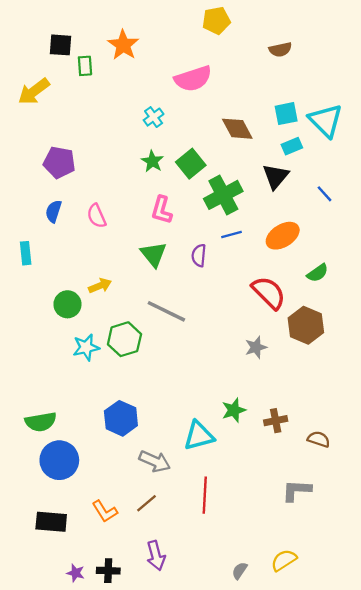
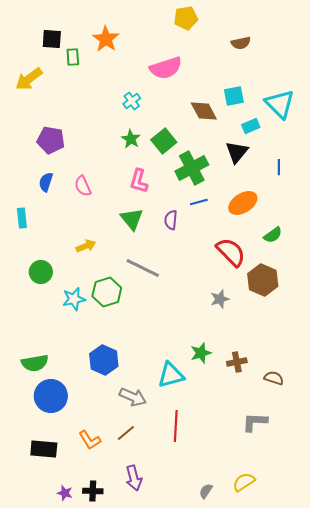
cyan square: (286, 114) -> (234, 96), moved
blue line: (325, 194) -> (279, 167), turned 42
green circle: (67, 304) -> (41, 272), moved

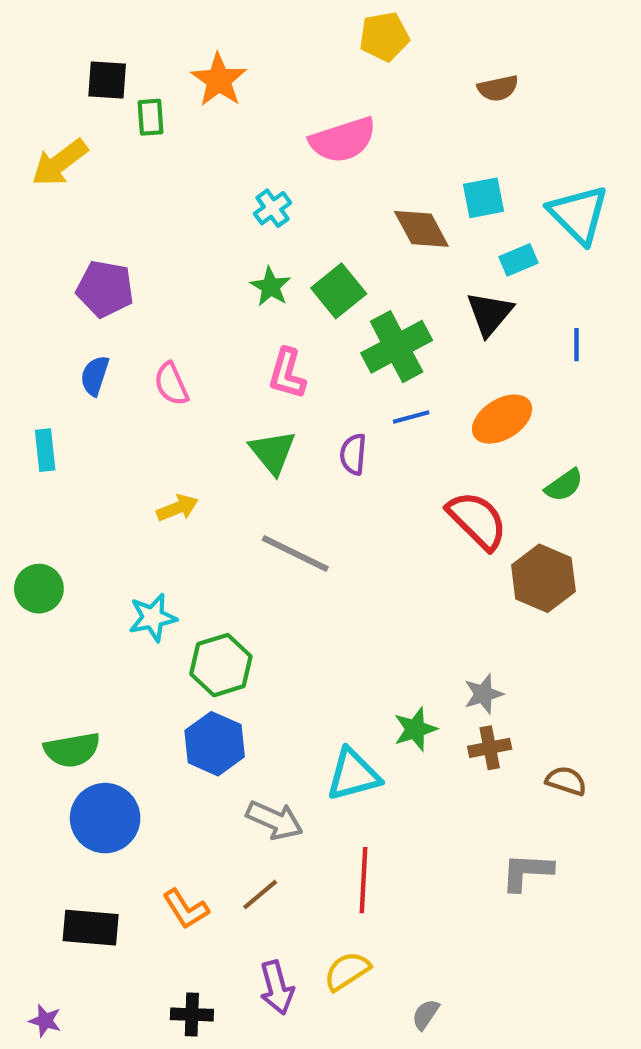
green circle: (41, 272) -> (39, 589), moved
green hexagon: (107, 292) -> (221, 665), moved
gray star: (220, 299) -> (483, 694), moved
yellow semicircle: (244, 482) -> (347, 971), moved
purple star: (65, 493) -> (45, 1021), moved

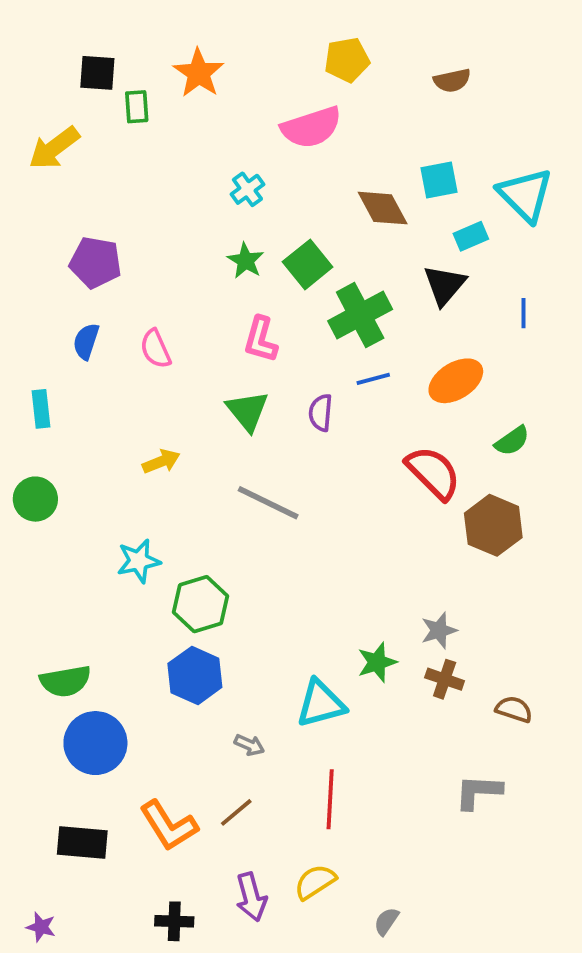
yellow pentagon: (384, 37) -> (347, 60), moved
green circle: (39, 589) -> (35, 499), moved
brown cross: (490, 748) -> (445, 679), turned 30
gray arrow: (275, 820) -> (249, 745), size x0.6
orange L-shape: (186, 909) -> (169, 826), size x1.4

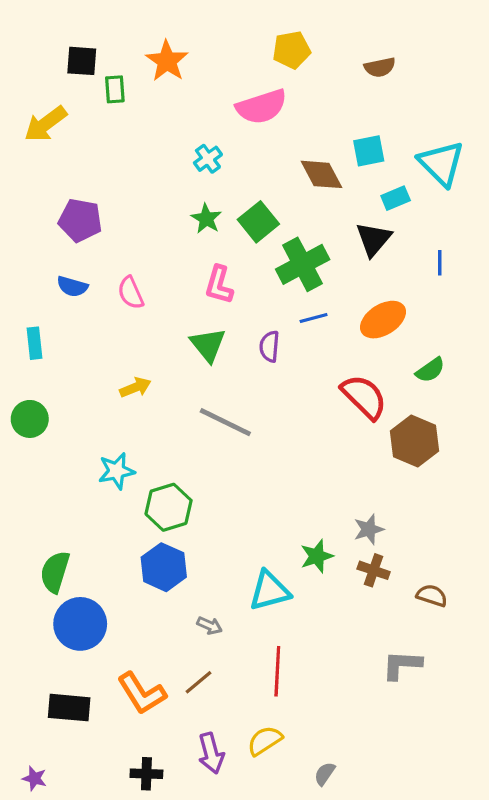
blue semicircle: (86, 341) -> (72, 286), turned -92
green semicircle: (65, 681) -> (55, 572), turned 117

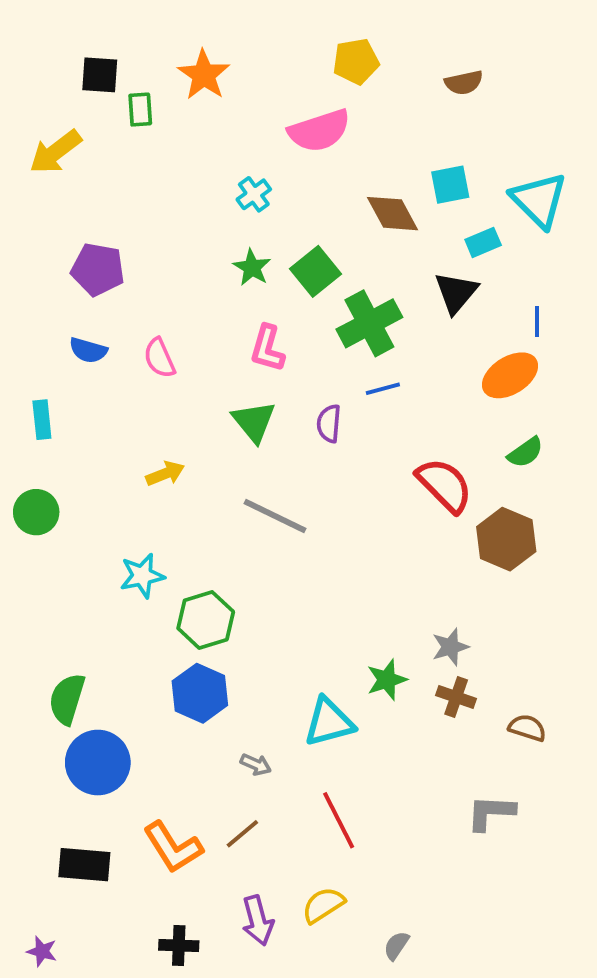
orange ellipse: (383, 320) -> (510, 375), moved
red line: (277, 671) -> (339, 820), turned -30

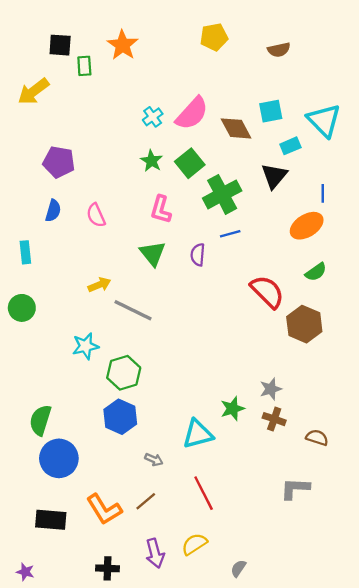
pink semicircle: (319, 131) -> (192, 113), moved, turned -30
blue semicircle: (88, 350) -> (53, 211), turned -90
gray line: (275, 516) -> (133, 310), moved

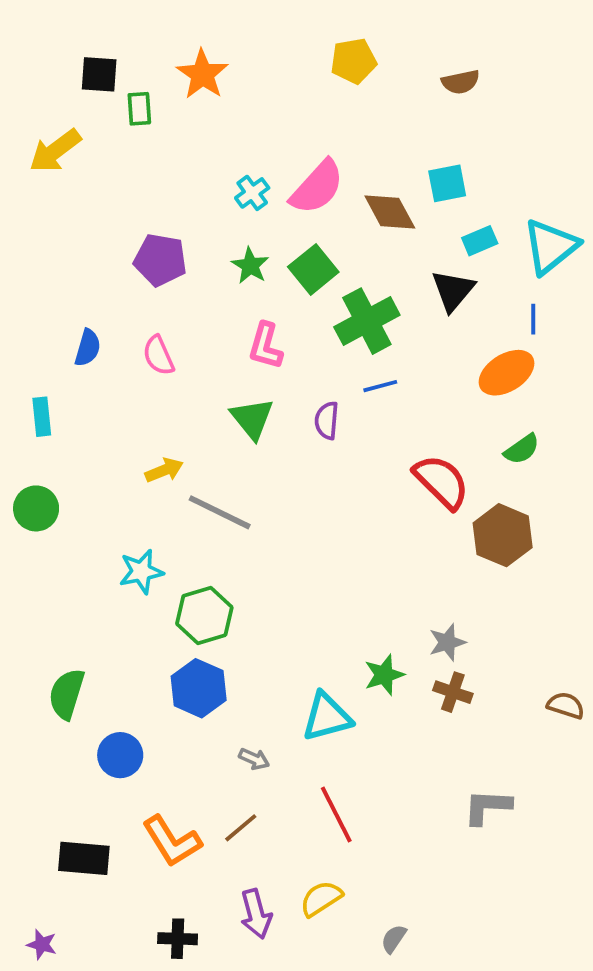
cyan triangle: (324, 120) -> (550, 246), moved, turned 36
purple pentagon: (59, 162) -> (160, 260), moved
brown semicircle: (317, 438) -> (566, 705), moved
blue circle: (59, 458) -> (120, 755), moved, size x0.7

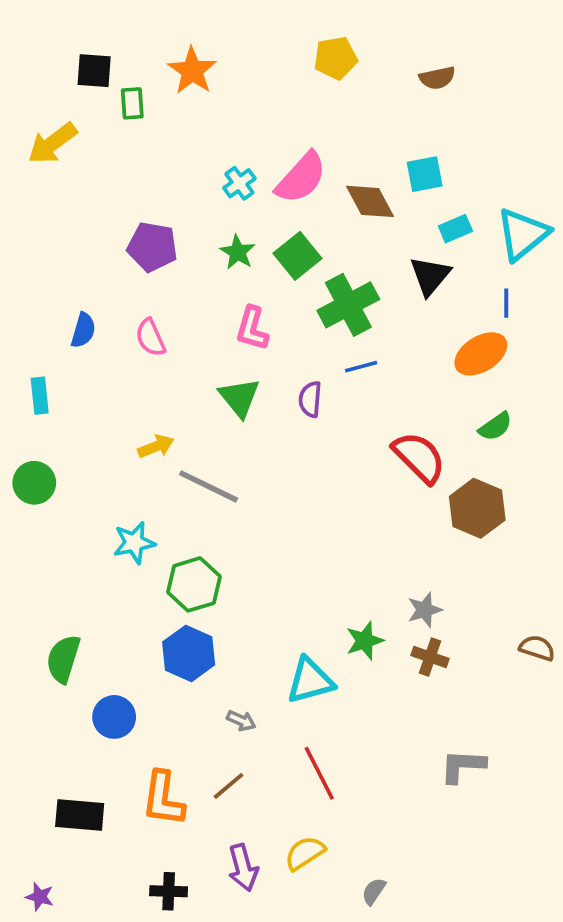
brown semicircle: (566, 705) -> (537, 648), moved
orange L-shape: (172, 841) -> (163, 799), turned 40

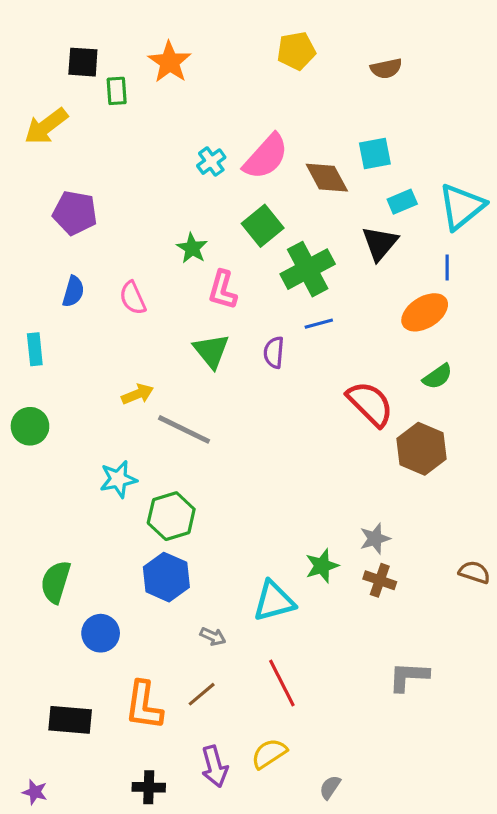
purple pentagon: (152, 247) -> (75, 213), moved
green star: (238, 252) -> (192, 248), moved

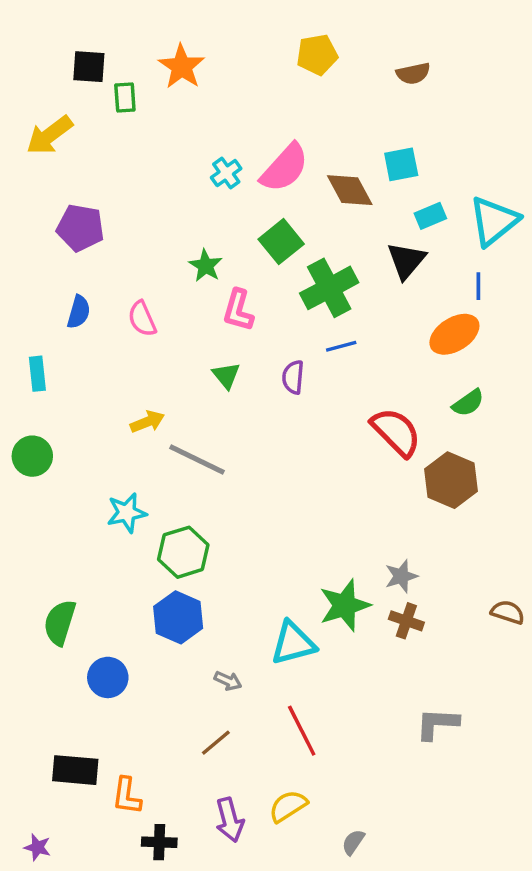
green triangle: (211, 351) -> (226, 375), size x0.7
green star: (322, 566) -> (345, 605), size x1.4
orange L-shape: (144, 705) -> (127, 796), moved, size x0.7

